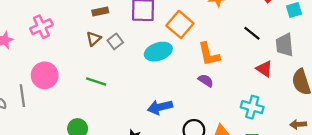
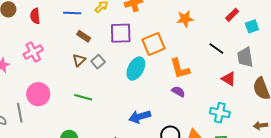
brown rectangle: (100, 11) -> (84, 36), turned 48
orange square: (180, 24) -> (153, 44), turned 30
cyan ellipse: (158, 52) -> (136, 69), turned -40

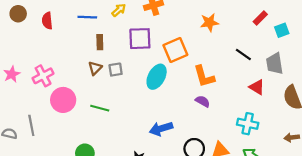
brown rectangle: (84, 36) -> (100, 42), turned 56
pink cross: (33, 52) -> (43, 76), moved
gray square: (98, 62) -> (116, 70), turned 32
pink circle: (38, 94) -> (63, 100), moved

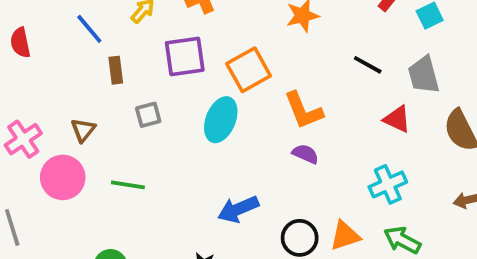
blue line: (87, 17) -> (89, 29), turned 54
brown triangle: (95, 68) -> (83, 130), moved
cyan cross: (248, 124) -> (388, 184), turned -30

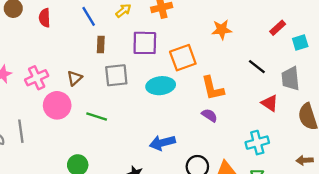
gray square: (148, 115) -> (116, 75), size x1.5
cyan ellipse: (221, 120) -> (161, 86), turned 52

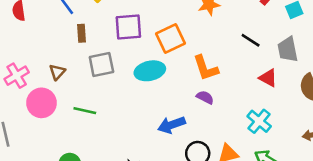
blue arrow: (162, 143) -> (172, 125), moved
cyan cross: (257, 143) -> (259, 121), turned -30

